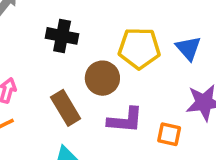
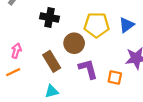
blue triangle: (188, 48) -> (127, 25), turned 35
purple L-shape: (125, 120) -> (88, 69), turned -110

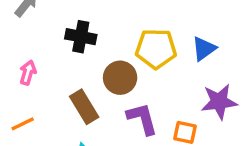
pink arrow: (16, 51) -> (28, 73), moved

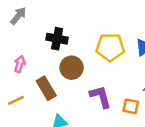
brown circle: (120, 78) -> (72, 68), moved
brown rectangle: (84, 107) -> (46, 88), moved

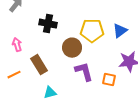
pink arrow: (20, 64) -> (17, 45), turned -32
brown circle: (72, 68) -> (72, 48), moved

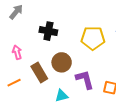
brown circle: (72, 48) -> (62, 62), moved
cyan triangle: (50, 93) -> (62, 96), moved

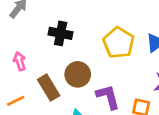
yellow pentagon: (93, 38) -> (119, 43), turned 30

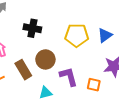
yellow pentagon: (119, 43) -> (77, 35), turned -30

